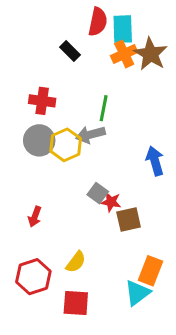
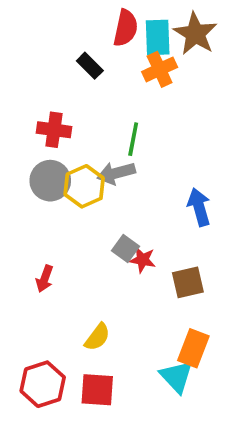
brown star: (151, 54) -> (195, 34), moved
brown square: (129, 219) -> (188, 282), moved
red hexagon: (33, 277) -> (43, 384), moved
cyan triangle: (137, 293) -> (176, 377), turned -36

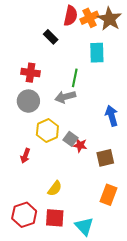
cyan rectangle: (158, 37) -> (97, 53), moved
orange cross: (160, 69) -> (89, 18), moved
yellow hexagon: (84, 186) -> (47, 131), moved
cyan triangle: (176, 377) -> (84, 226), moved

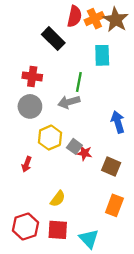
black rectangle: (51, 37) -> (53, 39), size x1.5
brown square: (105, 158) -> (111, 166), turned 36

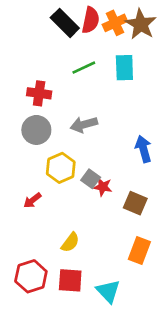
black rectangle: (53, 39) -> (65, 23), moved
green line: (79, 82) -> (84, 68), moved, turned 54
red arrow: (27, 164) -> (32, 200), turned 32

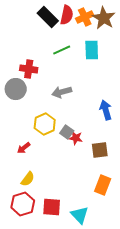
gray circle: (36, 130) -> (16, 89), moved
brown square: (135, 203) -> (100, 150), turned -30
yellow semicircle: (70, 242) -> (28, 179), moved

